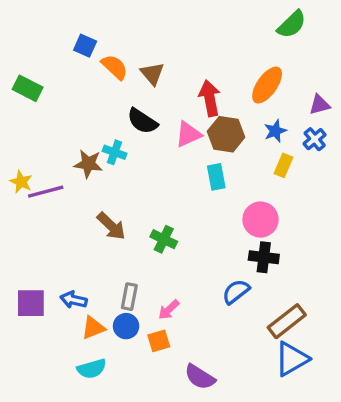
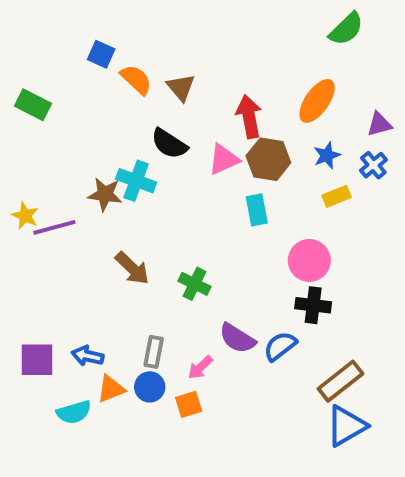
cyan cross: (115, 152) -> (136, 181), size x1.4
yellow rectangle: (283, 165) -> (337, 196), turned 45
cyan semicircle: (92, 369) -> (74, 412), moved
purple semicircle: (200, 377) -> (237, 338), moved

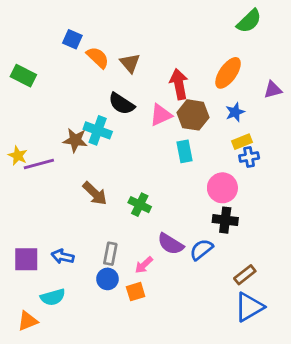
blue cross: (373, 165) -> (249, 157), moved, turned 30
brown rectangle: (340, 381) -> (245, 275), size x0.7
orange triangle: (111, 389) -> (28, 321), moved

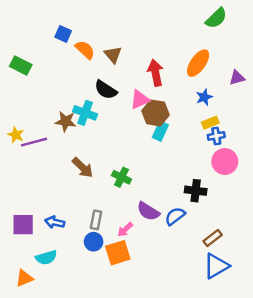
brown hexagon: (193, 115) -> (156, 113), moved
cyan rectangle: (185, 151) -> (160, 131), turned 36
pink circle: (222, 188) -> (225, 162), moved
orange square: (136, 292) -> (118, 253), size x1.5

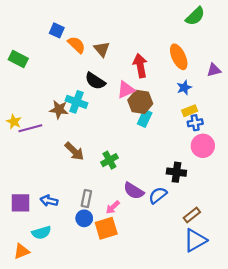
orange ellipse: (198, 63) -> (179, 57), turned -60
green cross: (121, 177) -> (109, 160), turned 35

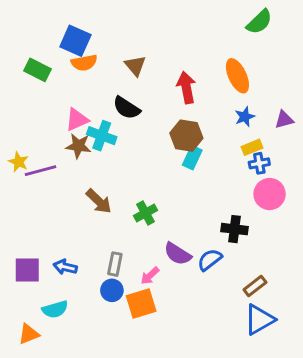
blue square: (57, 30) -> (75, 41), size x1.5
orange semicircle: (77, 45) -> (84, 63), moved, turned 126
green rectangle: (18, 59) -> (37, 70), moved
purple triangle: (214, 70) -> (284, 120), moved
pink triangle: (126, 90) -> (77, 120), moved

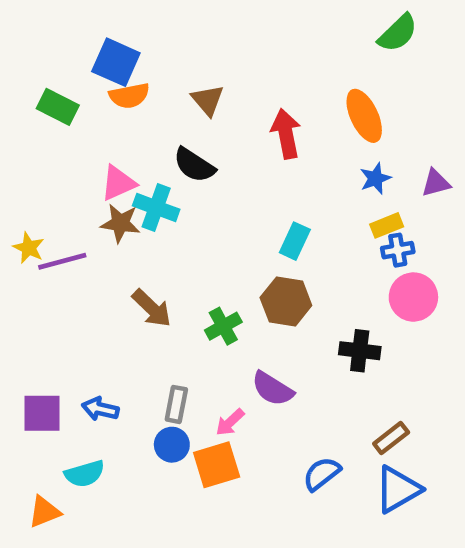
brown hexagon: (186, 136) -> (286, 301), moved
blue semicircle: (210, 260) -> (322, 474), moved

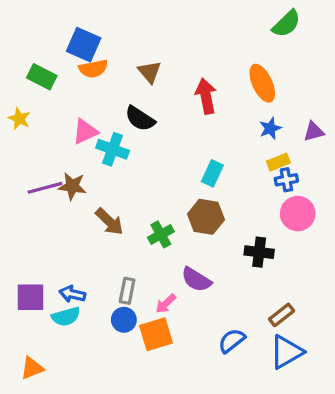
brown star: (120, 223) -> (72, 186), moved
yellow star: (29, 248) -> (19, 119), moved
cyan semicircle: (85, 474) -> (66, 317), moved

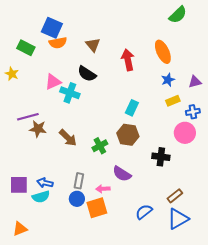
blue cross: (286, 180) -> (193, 112), moved
brown star: (72, 186) -> (38, 129), moved
pink arrow: (166, 304) -> (103, 189), turned 40

